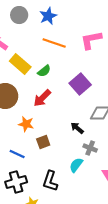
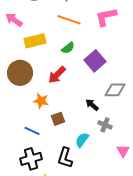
yellow rectangle: (20, 64) -> (35, 41), turned -55
green semicircle: (44, 71) -> (68, 48), moved
cyan semicircle: (76, 165) -> (82, 140), moved

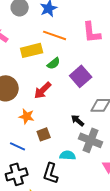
pink L-shape: (106, 17) -> (92, 32), turned -85
yellow rectangle: (35, 41) -> (32, 50), moved
gray cross: (105, 125) -> (91, 140), size x1.6
cyan semicircle: (82, 140) -> (68, 155), turned 56

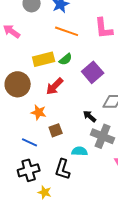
yellow rectangle: (32, 50) -> (44, 59), moved

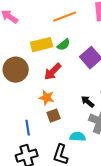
orange line: (67, 31) -> (65, 17), turned -40
orange star: (39, 112) -> (47, 98), moved
blue line: (30, 142) -> (28, 128), turned 56

